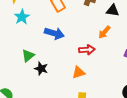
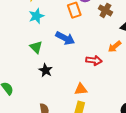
green triangle: (28, 56) -> (36, 47), moved, turned -48
orange triangle: (79, 73) -> (81, 89), moved

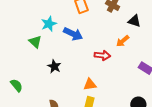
cyan star: (36, 16) -> (49, 24), moved
green triangle: (36, 47) -> (35, 42), moved

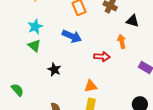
cyan star: (49, 24) -> (35, 27), moved
orange arrow: (123, 41) -> (122, 41), turned 120

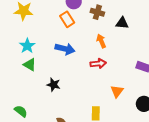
orange arrow: (122, 41) -> (101, 41), moved
orange triangle: (91, 86) -> (117, 91), moved, turned -32

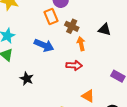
brown cross: (97, 12) -> (72, 26), moved
orange triangle: (117, 91) -> (88, 96), turned -48

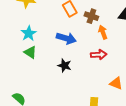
black star: (27, 79) -> (64, 66), moved

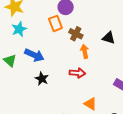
cyan star: (29, 33) -> (19, 29), moved
blue arrow: (66, 38) -> (34, 55), moved

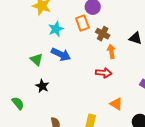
cyan star: (19, 29) -> (56, 29), moved
black star: (42, 79) -> (42, 86), moved

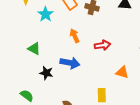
orange arrow: (111, 51) -> (74, 36), moved
blue arrow: (61, 54) -> (70, 63), moved

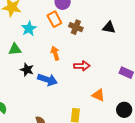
green triangle: (34, 49) -> (15, 49), moved, turned -40
black star: (46, 73) -> (27, 70), moved

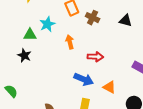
cyan star: (29, 29) -> (47, 24), moved
black star: (27, 70) -> (24, 55), moved
blue arrow: (48, 80) -> (84, 79), moved

